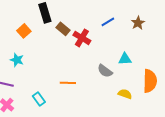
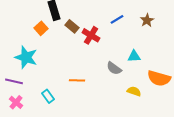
orange square: (24, 31) -> (41, 28), moved
cyan star: (17, 60) -> (26, 57), size x1.6
orange semicircle: (150, 81) -> (159, 78), turned 105

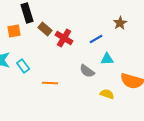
blue line: (117, 19) -> (96, 39), moved
orange square: (41, 28) -> (14, 31), turned 32
cyan rectangle: (48, 96) -> (23, 66), moved

